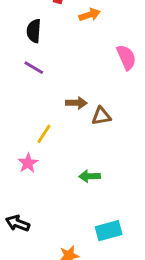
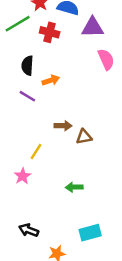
orange arrow: (90, 15) -> (51, 80), moved
pink semicircle: (126, 57) -> (106, 59), moved
black arrow: (18, 223) -> (29, 230), moved

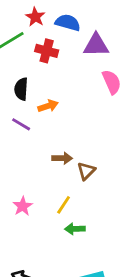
brown triangle: (84, 137) -> (86, 171), turned -35
yellow line: (36, 152) -> (64, 205), moved
pink star: (23, 176) -> (23, 206), moved

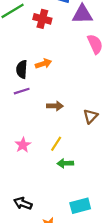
black semicircle: (21, 89) -> (22, 69), moved
purple line: (21, 124) -> (22, 91), moved, turned -49
brown triangle: (86, 171) -> (90, 116), moved

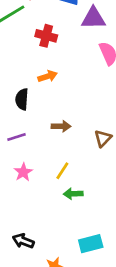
red cross: (42, 19) -> (46, 36), moved
black semicircle: (22, 69) -> (22, 99), moved
purple line: (22, 91) -> (16, 137), moved

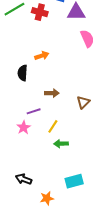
red cross: (46, 36) -> (40, 12), moved
purple line: (16, 137) -> (34, 111), moved

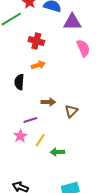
red cross: (40, 12) -> (36, 41), moved
brown triangle: (83, 102) -> (71, 111), moved
yellow line: (53, 126) -> (40, 140), moved

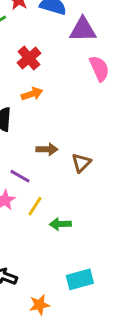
red cross: (36, 41) -> (29, 58), turned 35
purple line: (30, 120) -> (20, 176), turned 48

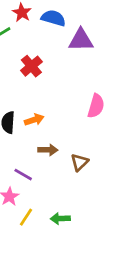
pink semicircle: (99, 68) -> (96, 106), moved, turned 40
orange arrow: (32, 94) -> (34, 120), moved
yellow line: (35, 206) -> (26, 217), moved

